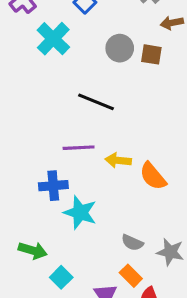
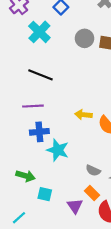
black line: (96, 102) -> (40, 75), moved
purple line: (79, 148) -> (33, 106), moved
cyan square: (61, 277) -> (45, 194), turned -32

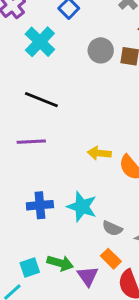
blue cross: (39, 132) -> (40, 205), moved
cyan star: (58, 150) -> (82, 207), moved
green arrow: (25, 176) -> (60, 263), moved
cyan square: (45, 194) -> (30, 267), moved, turned -32

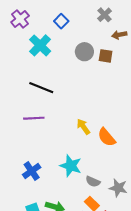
yellow arrow: (99, 153) -> (83, 127), turned 49
blue cross: (40, 205) -> (32, 171), moved, turned -30

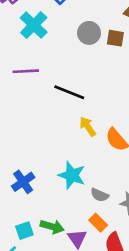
black line: (41, 88) -> (69, 92), moved
purple line: (34, 118) -> (26, 71), moved

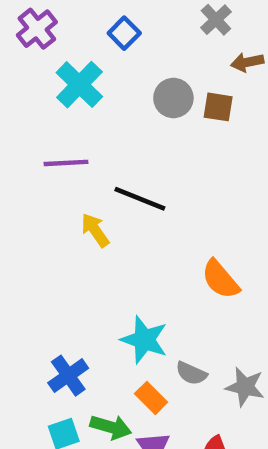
yellow arrow: (88, 126) -> (95, 230), moved
blue cross: (23, 182) -> (68, 376), moved
orange rectangle: (98, 223) -> (151, 398), moved

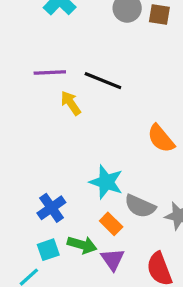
purple line: (66, 163) -> (50, 73), moved
gray semicircle: (191, 373) -> (140, 206), size x1.4

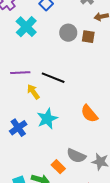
cyan star: (106, 182) -> (47, 119), moved, turned 30
blue cross: (51, 208) -> (18, 128), moved

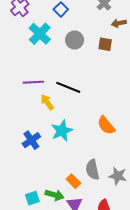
gray circle: (68, 33) -> (75, 40), moved
gray semicircle: (76, 156) -> (92, 170), turned 54

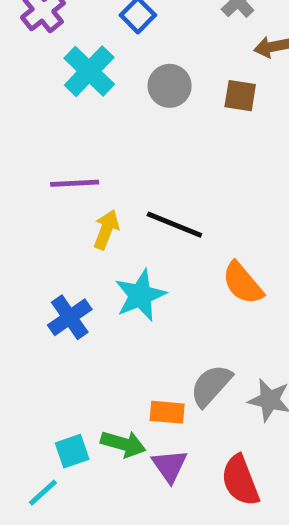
black line: (68, 87) -> (174, 225), moved
yellow arrow: (47, 102) -> (106, 230), turned 56
gray semicircle: (92, 170) -> (211, 385), turned 54
orange rectangle: (73, 181) -> (167, 412), turned -40

